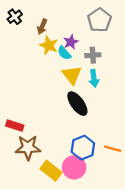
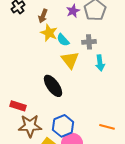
purple star: (71, 42) -> (73, 11), moved
cyan arrow: (94, 78) -> (100, 63), moved
black ellipse: (77, 104) -> (53, 86), moved
blue hexagon: (83, 148) -> (63, 126), moved

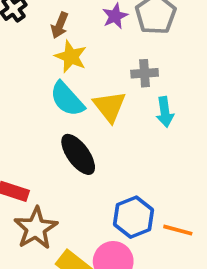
cyan semicircle: (63, 40) -> (67, 99), moved, size x1.5
brown star: (30, 126) -> (36, 228), turned -30
blue hexagon: (63, 126) -> (133, 217), moved

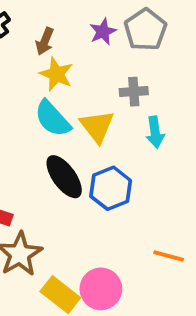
blue hexagon: (133, 217) -> (111, 188), moved

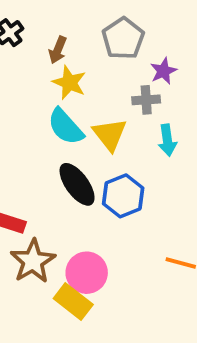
gray pentagon: (145, 30) -> (123, 38), moved
purple star: (103, 32) -> (163, 71), moved
pink circle: (101, 289) -> (87, 273), moved

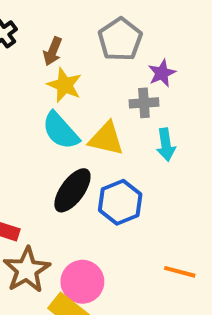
yellow triangle: (110, 134) -> (106, 139), turned -39
black ellipse: (77, 184) -> (72, 190), turned 72

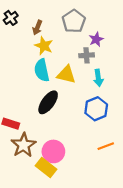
cyan semicircle: (61, 131) -> (42, 70), turned 30
blue hexagon: (120, 202) -> (96, 109), moved
orange line: (180, 272) -> (106, 146), turned -35

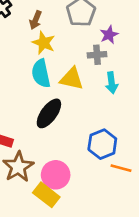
blue hexagon: (96, 109) -> (102, 144), moved
orange line: (106, 146) -> (121, 168), turned 35

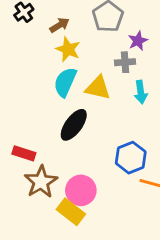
brown arrow: (36, 20) -> (59, 25), turned -144
cyan semicircle: (41, 73) -> (65, 82), turned 36

